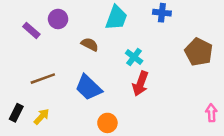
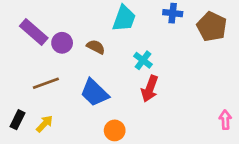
purple circle: (58, 19) -> (62, 43), moved
purple rectangle: (31, 30) -> (34, 32), size x1.5
brown pentagon: (199, 52) -> (212, 27), moved

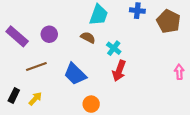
purple rectangle: (34, 32) -> (17, 36), moved
brown semicircle: (96, 47) -> (88, 37), moved
pink arrow: (225, 120) -> (179, 72), moved

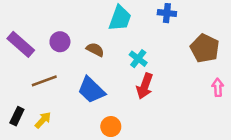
brown pentagon: (168, 21) -> (205, 48), moved
brown semicircle: (88, 37) -> (95, 50), moved

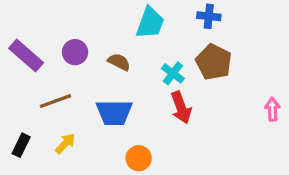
brown pentagon: (205, 48) -> (214, 62), moved
red arrow: (145, 86) -> (181, 108), turned -40
blue trapezoid: (91, 90) -> (114, 113), turned -44
yellow arrow: (43, 120) -> (65, 144), moved

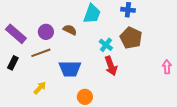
brown semicircle: (119, 62) -> (70, 30), moved
brown line: (55, 101) -> (41, 53), moved
black rectangle: (21, 145) -> (13, 63), moved

